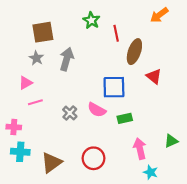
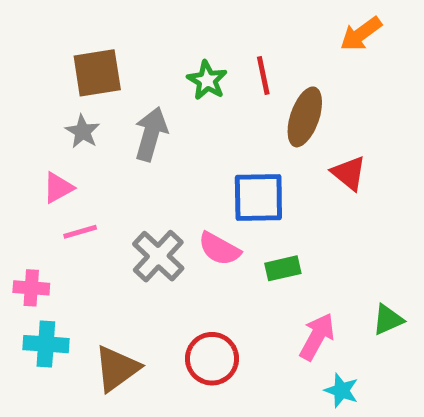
green star: (91, 20) -> (207, 80), moved
gray cross: (70, 113) -> (158, 256), size x1.5
pink arrow: (140, 149) -> (317, 337), turned 42

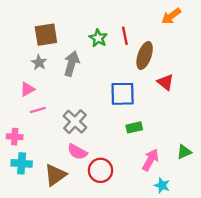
pink semicircle: (219, 249) -> (77, 152), moved

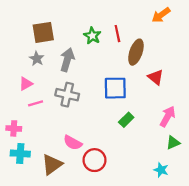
gray cross: (75, 122) -> (67, 95), moved, turned -30
green rectangle: (134, 127) -> (126, 120), turned -32
pink arrow: (150, 160) -> (168, 116), moved
cyan star: (162, 185) -> (161, 170), moved

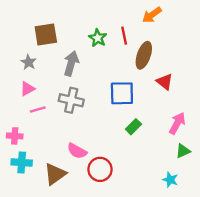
orange arrow: (161, 15) -> (152, 15), moved
gray star: (37, 59) -> (29, 62), moved

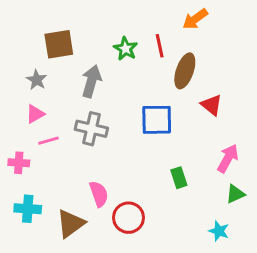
green rectangle: (133, 127) -> (179, 178), moved, turned -63
pink cross: (15, 136) -> (19, 163), moved
pink semicircle: (77, 151) -> (99, 194), turned -138

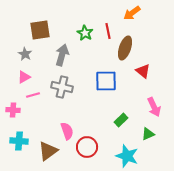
pink arrow: (228, 158) -> (154, 107), turned 126
green rectangle: (179, 178) -> (121, 120), turned 64
green triangle: (235, 194) -> (148, 134), moved
cyan star: (219, 231) -> (127, 156), moved, size x1.6

